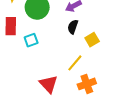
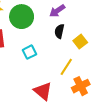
cyan square: (31, 40) -> (29, 52), moved

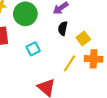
orange cross: (81, 86) -> (94, 59), moved, turned 30

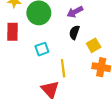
yellow line: (69, 63) -> (63, 68), moved, turned -48

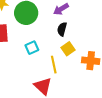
yellow square: (94, 45) -> (68, 49), moved

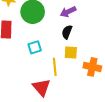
yellow square: (68, 49) -> (71, 53), turned 32

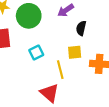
black semicircle: (67, 32) -> (81, 28), moved

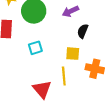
yellow line: (60, 70) -> (64, 76), moved

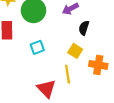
yellow square: (73, 54) -> (75, 51), turned 32

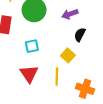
orange cross: (98, 65) -> (85, 89), moved
red triangle: (46, 89) -> (29, 74), moved

